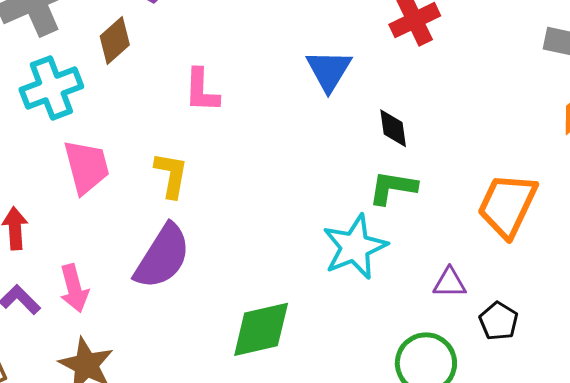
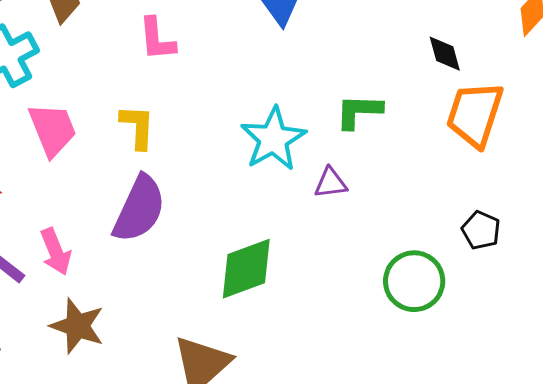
black diamond: (393, 128) -> (445, 54), moved
cyan star: (355, 247) -> (273, 139), moved
purple triangle: (450, 283) -> (331, 183), moved

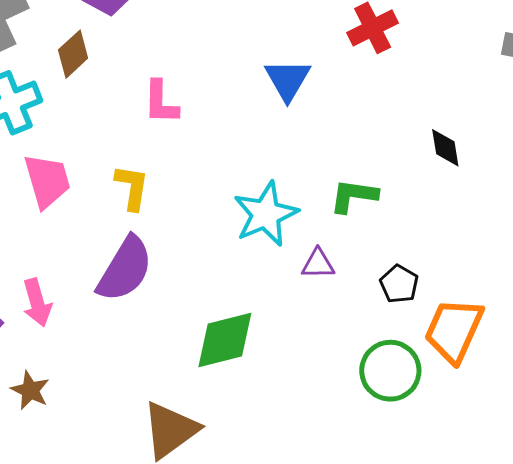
orange trapezoid: (475, 114) -> (454, 330), moved
black pentagon: (481, 230) -> (399, 284), moved
brown star: (77, 326) -> (30, 390), moved, size x0.7

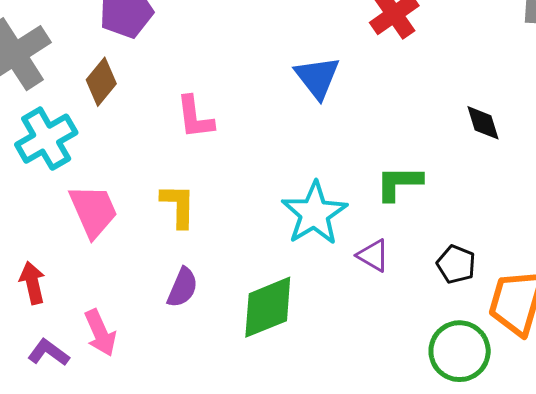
purple triangle: (318, 264) -> (373, 255), turned 39
purple semicircle: (125, 269) -> (183, 287), size x0.6
green diamond: (225, 340) -> (268, 307), moved

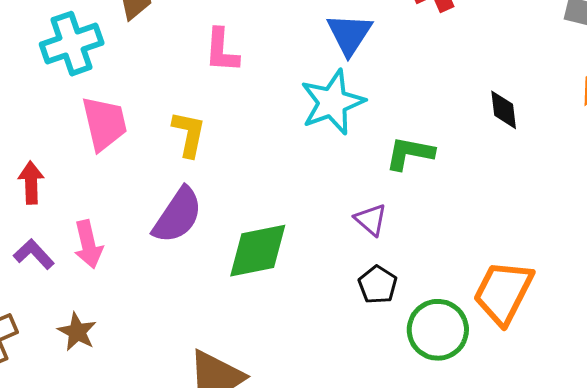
cyan star: (314, 213) -> (332, 102), moved
black pentagon: (456, 264) -> (378, 285), moved
purple semicircle: (183, 287) -> (178, 215), size x1.5

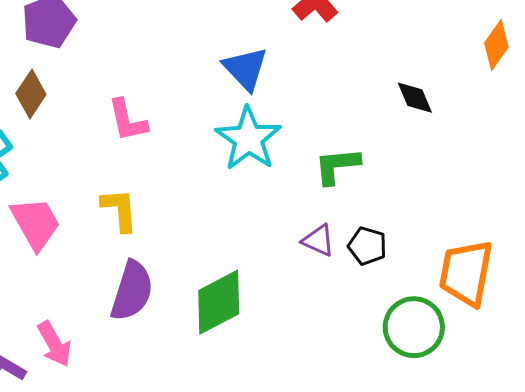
black pentagon: (378, 285) -> (367, 246), moved

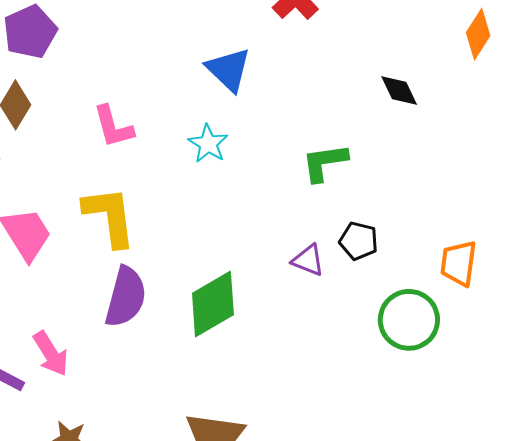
cyan star: (248, 139) -> (208, 144), moved, size x0.6
yellow L-shape: (120, 210) -> (110, 216), size x1.4
purple triangle: (318, 240) -> (308, 260), moved
orange trapezoid: (466, 273) -> (459, 263), size x0.7

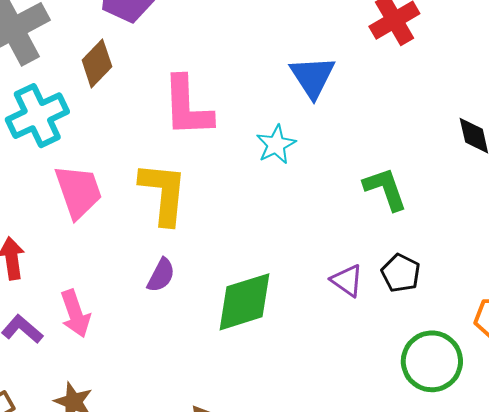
pink L-shape: (113, 127) -> (187, 107), size x1.4
green L-shape: (325, 162) -> (385, 189), turned 66
purple semicircle: (126, 297) -> (161, 275), size x0.6

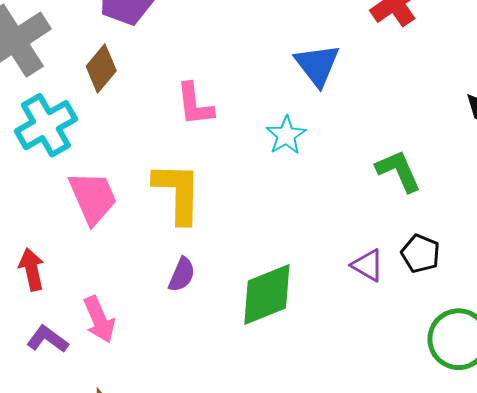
pink L-shape: (187, 107) -> (195, 104), size x0.7

